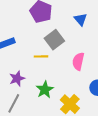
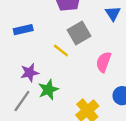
yellow line: (41, 56) -> (61, 51), turned 32
green star: (45, 90) -> (48, 90), moved

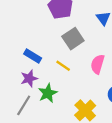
blue rectangle: (23, 30) -> (33, 56), moved, turned 48
yellow line: (61, 51) -> (63, 66), moved

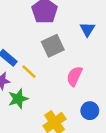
yellow line: (63, 66) -> (29, 72), moved

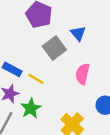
blue triangle: (87, 29) -> (78, 33), moved

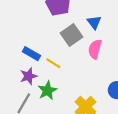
pink semicircle: (82, 74) -> (95, 49), moved

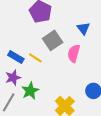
blue triangle: (94, 22) -> (83, 28), moved
yellow line: (53, 63) -> (35, 58), moved

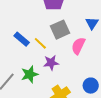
purple star: (13, 78) -> (51, 63), moved

